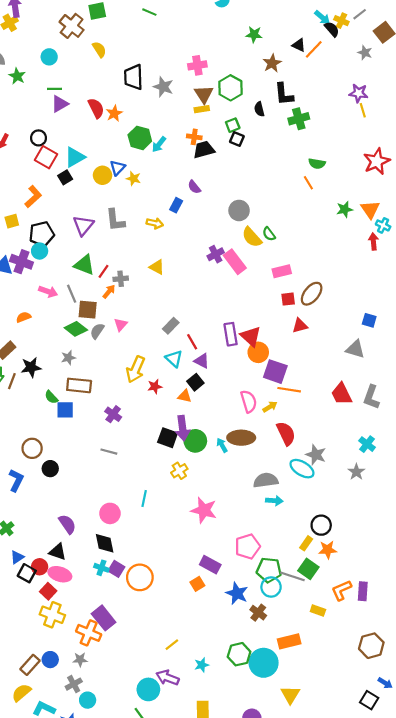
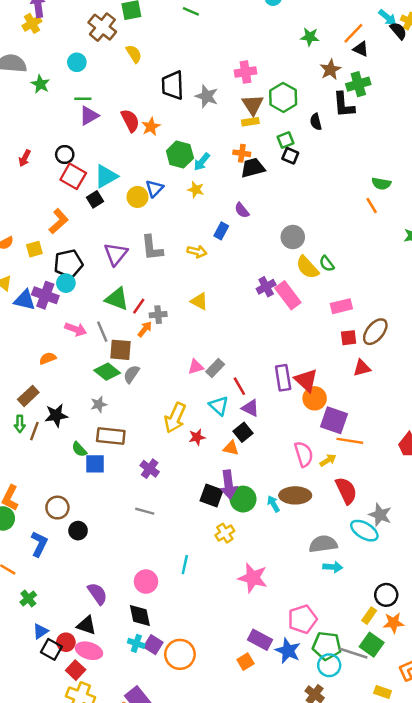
orange line: (314, 49) -> (353, 33), moved
green cross: (299, 119) -> (358, 84), moved
yellow star: (133, 178) -> (196, 190), moved
pink triangle: (121, 325) -> (196, 367), moved, turned 32
blue star: (237, 593) -> (288, 651), moved

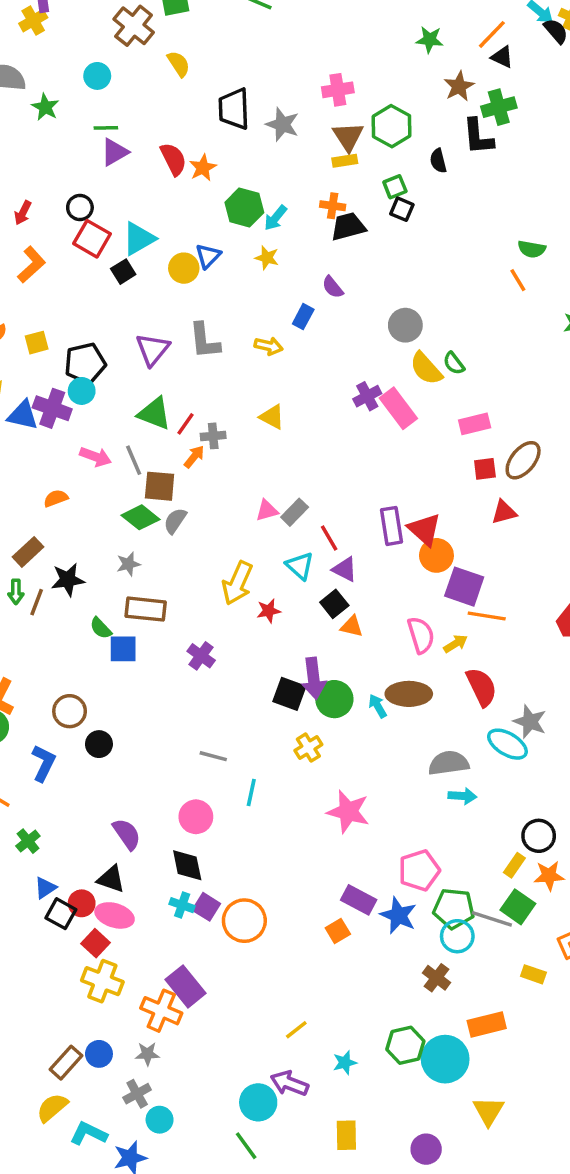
orange L-shape: (59, 221) -> (31, 265), moved
orange triangle: (231, 448) -> (352, 626), moved
gray line: (145, 511) -> (213, 756), moved

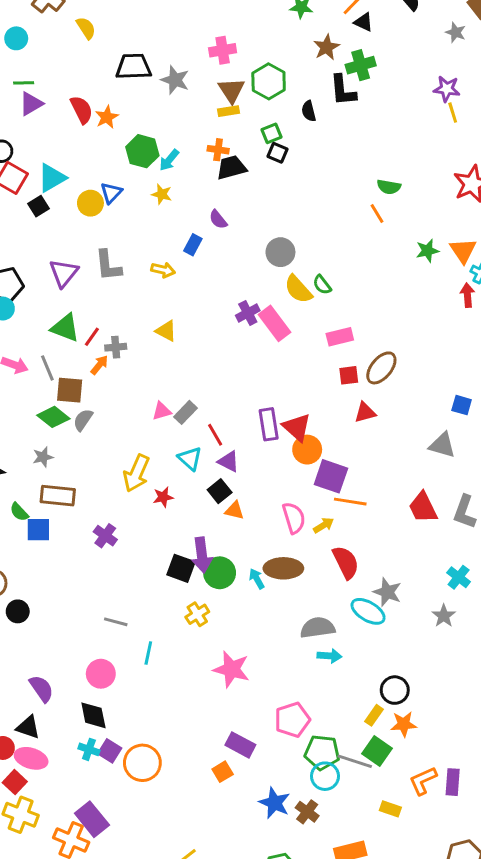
black trapezoid: (234, 109) -> (133, 67), turned 90
blue star: (398, 915) -> (275, 803), moved

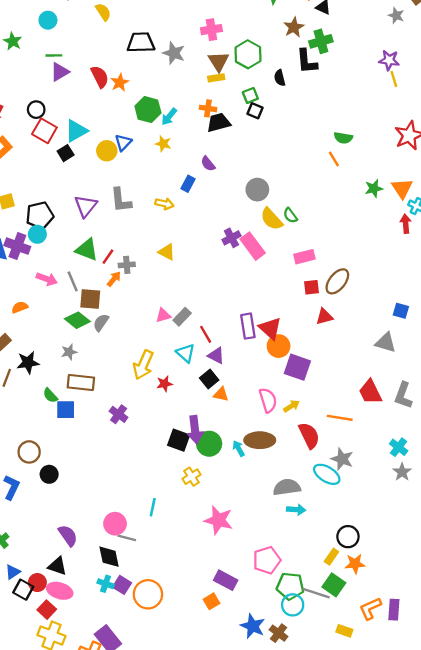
orange line: (350, 502) -> (340, 418), moved
gray star: (444, 616) -> (402, 472), moved
gray line: (116, 622) -> (127, 538), moved

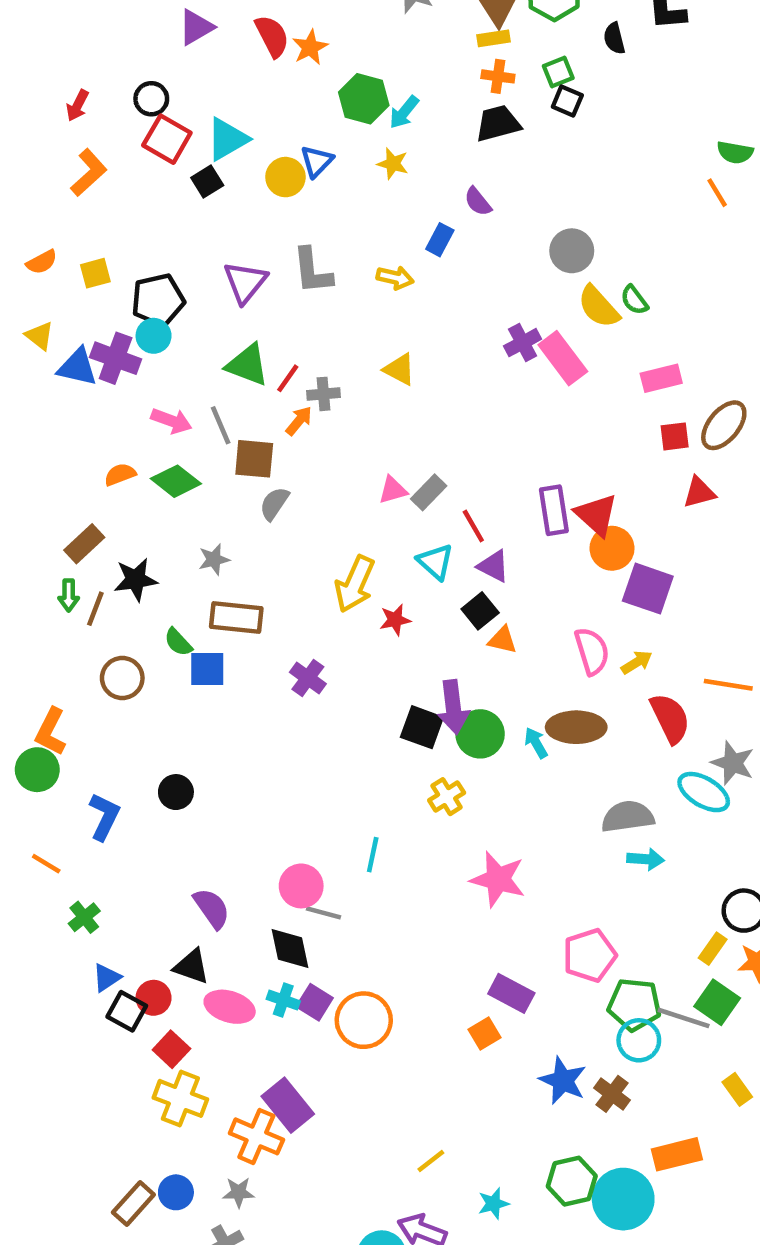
orange cross: (208, 108) -> (498, 76), moved
green diamond: (77, 320) -> (176, 481), moved
brown circle: (29, 452) -> (122, 678), moved
pink ellipse: (60, 591) -> (230, 1007), moved
yellow rectangle: (344, 631) -> (737, 1089), turned 35

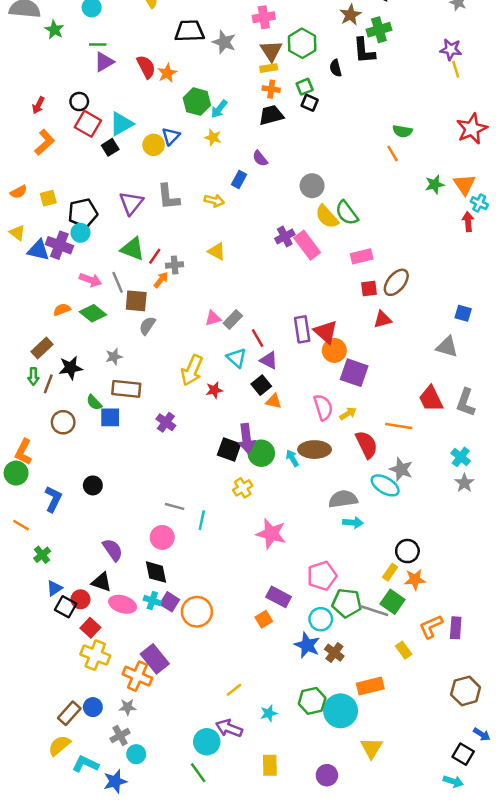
green semicircle: (634, 300) -> (347, 213), size x1.5
gray line: (324, 913) -> (175, 506), moved
cyan circle: (639, 1040) -> (321, 619), moved

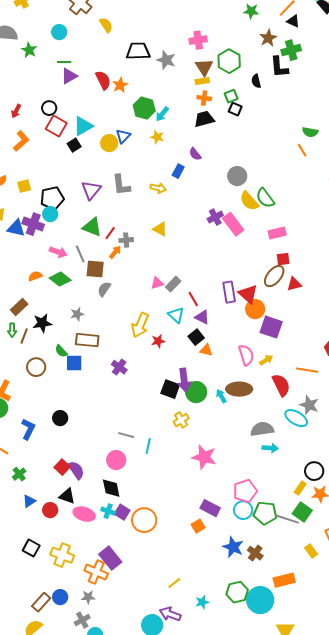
brown ellipse: (396, 282) -> (274, 276), moved
black square: (66, 607) -> (31, 548), moved
cyan circle: (321, 619) -> (243, 510), moved
red square: (90, 628) -> (62, 467), moved

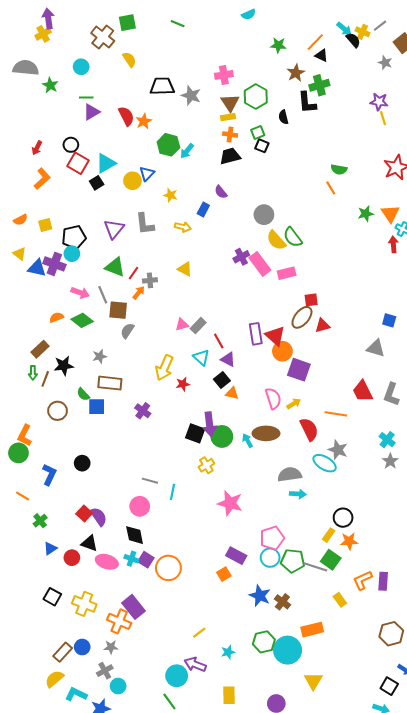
yellow star: (157, 137) -> (170, 195), moved
pink rectangle: (277, 233) -> (287, 273), moved

